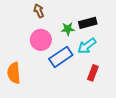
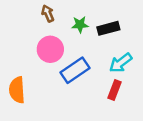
green star: (68, 29) -> (80, 25), moved
cyan arrow: (87, 46) -> (121, 63), moved

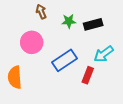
pink circle: (50, 49) -> (32, 42), moved
red rectangle: (114, 90) -> (88, 75), moved

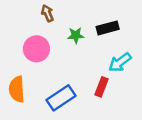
green star: (69, 21) -> (76, 35), moved
blue rectangle: (65, 60) -> (61, 98), moved

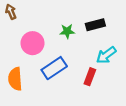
brown arrow: (47, 13) -> (11, 12), moved
blue rectangle: (61, 98) -> (54, 68), moved

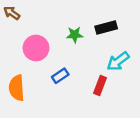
brown arrow: (11, 12) -> (12, 13), turned -32
blue rectangle: (54, 68) -> (60, 76), size x0.6

